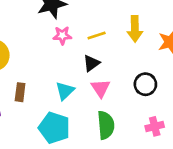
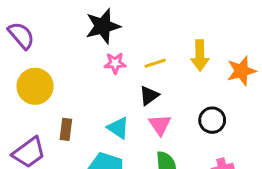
cyan triangle: (65, 91) -> (118, 128), turned -42

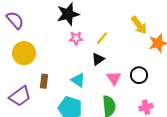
yellow arrow: (200, 55) -> (139, 25), moved, turned -36
yellow line: (155, 63) -> (102, 38), turned -32
pink triangle: (160, 125) -> (114, 78), moved

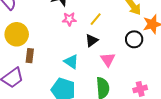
black circle: (139, 75) -> (134, 39), moved
brown rectangle: (44, 81) -> (30, 56), moved

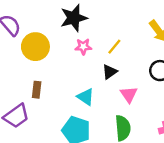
yellow circle: (17, 34) -> (35, 47), moved

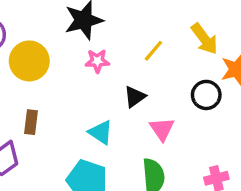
yellow line: (114, 47) -> (153, 51), moved

